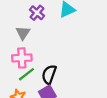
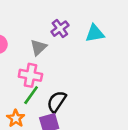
green line: (26, 74) -> (31, 95), turned -30

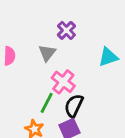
cyan triangle: (95, 33) -> (108, 57), moved
pink cross: (30, 75) -> (63, 82), moved, turned 35

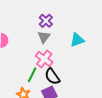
gray triangle: (47, 53) -> (44, 37), moved
black semicircle: (74, 106) -> (52, 77), turned -60

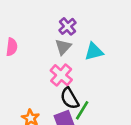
cyan triangle: (77, 40) -> (94, 51), moved
green line: (32, 75) -> (82, 110), moved

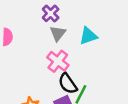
purple cross: (67, 26) -> (51, 13), moved

